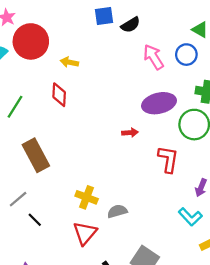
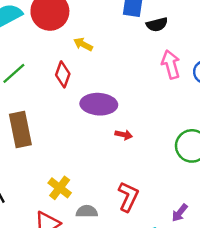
purple ellipse: (159, 103) -> (99, 104), moved
red L-shape: (168, 159) -> (128, 197), moved

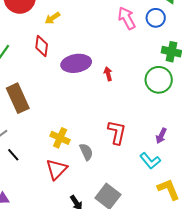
yellow arrow: (83, 44) -> (52, 18), turned -49
red arrow: (124, 135) -> (108, 74), moved, turned -104
gray semicircle: (87, 211) -> (86, 152), turned 78

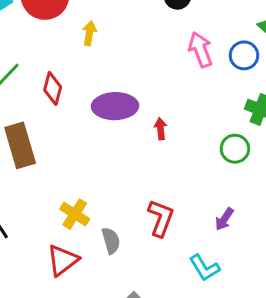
yellow arrow: (52, 18) -> (89, 33), turned 126
red diamond: (42, 46) -> (53, 88), moved
green circle: (159, 80) -> (235, 149), size x0.7
purple arrow: (161, 136) -> (224, 219), moved

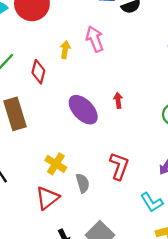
yellow arrow: (89, 33) -> (65, 50), moved
pink arrow: (200, 50) -> (95, 39), moved
purple ellipse: (115, 106) -> (83, 110), moved, turned 48

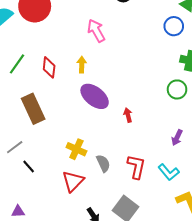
yellow arrow: (65, 50) -> (82, 65), moved
red arrow: (118, 100) -> (128, 115), moved
red L-shape: (119, 166) -> (136, 167), moved

